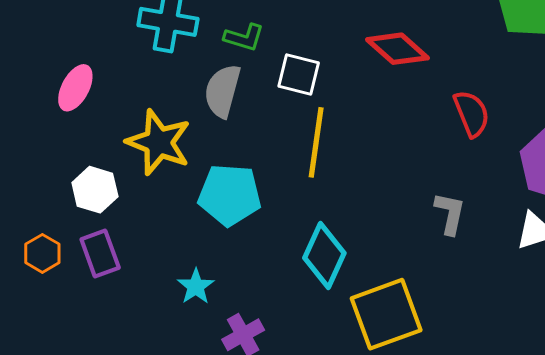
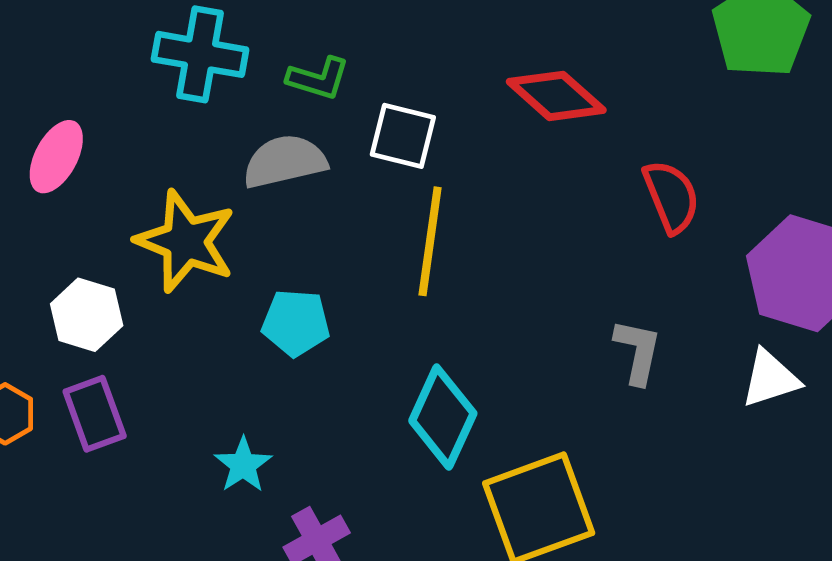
gray semicircle: (222, 91) -> (285, 161), turned 62
cyan pentagon: (230, 195) -> (296, 323), size x0.7

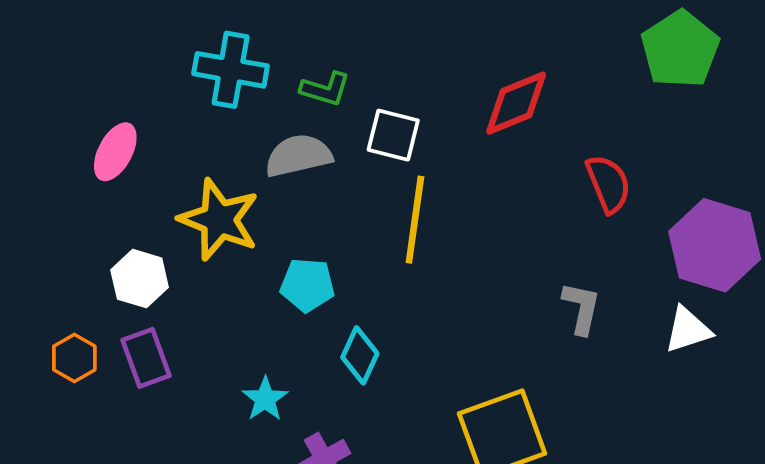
red diamond: (556, 96) -> (516, 103), turned -64
cyan diamond: (443, 417) -> (360, 355), moved, size x0.7

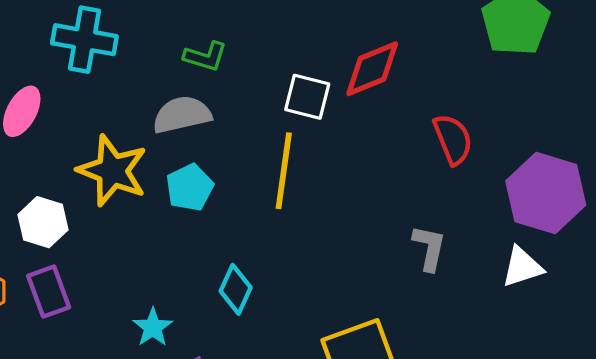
cyan cross: (231, 70) -> (84, 40), moved
white square: (393, 135) -> (307, 97), moved
cyan pentagon: (307, 285) -> (190, 187), moved, turned -30

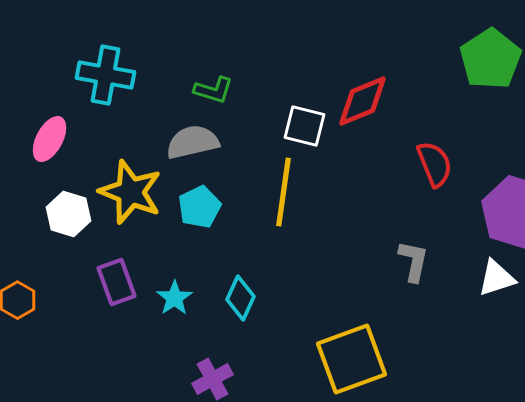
white hexagon: (43, 222) -> (68, 214), moved
purple rectangle: (49, 292) -> (116, 282), moved
cyan star: (153, 327) -> (174, 298), moved

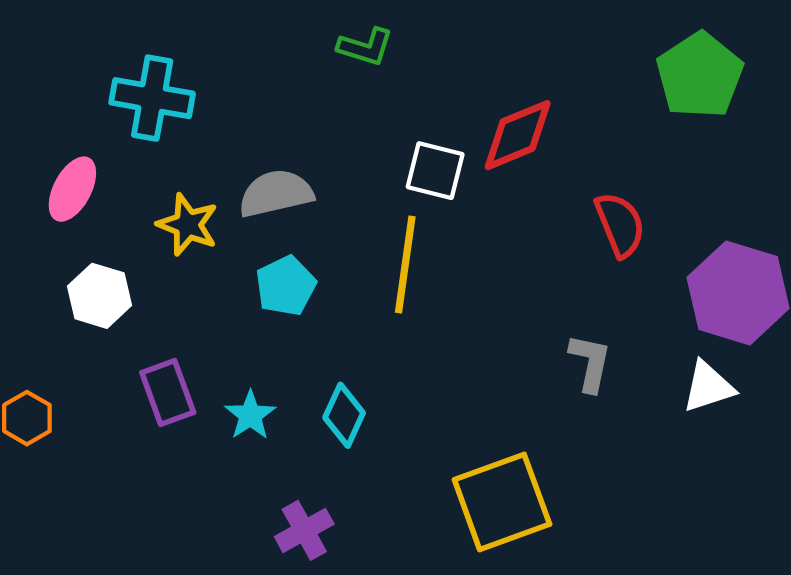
green L-shape: (214, 90) -> (365, 47), moved
yellow star: (130, 192) -> (188, 225), moved, size x0.7

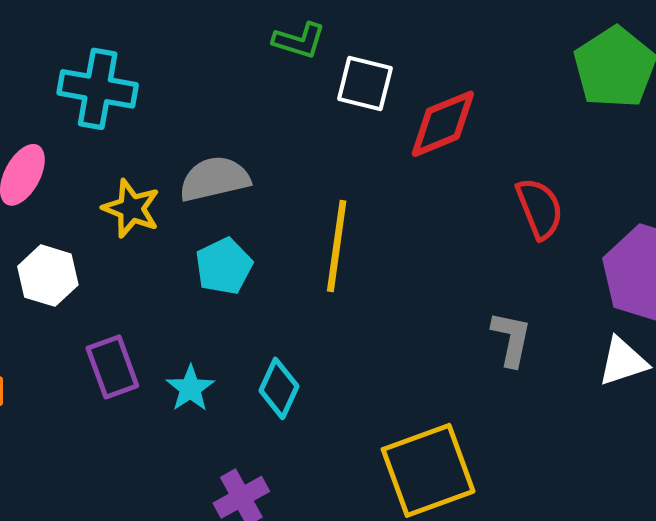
white square: (435, 171) -> (365, 83), moved

